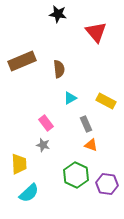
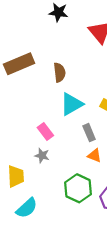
cyan triangle: (70, 98) -> (72, 104), size x1.6

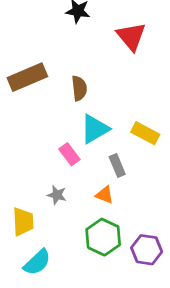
pink rectangle: (45, 131) -> (69, 154), moved
orange triangle: (94, 156) -> (105, 195), moved

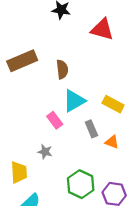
red triangle: (131, 36) -> (102, 29), turned -35
orange triangle: (105, 195) -> (112, 142), moved

